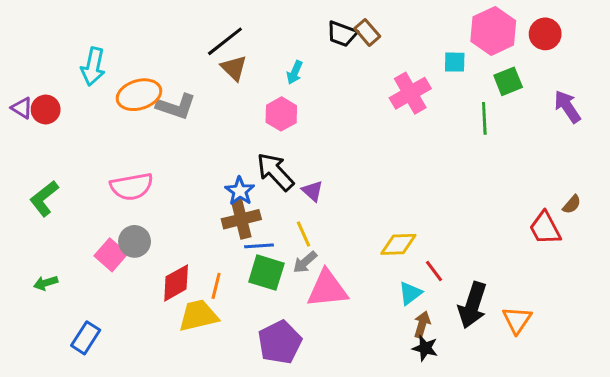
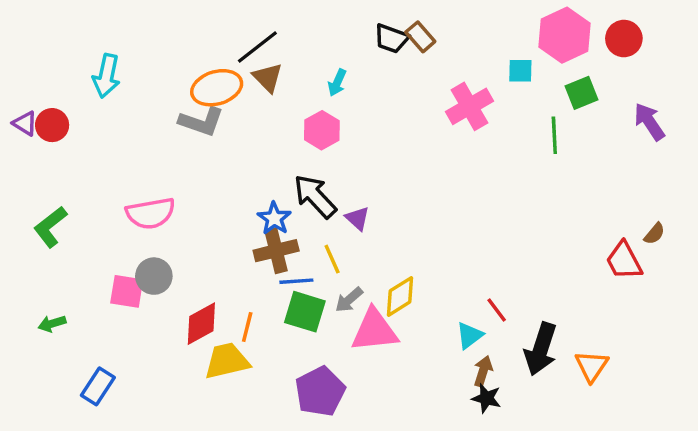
orange ellipse: (139, 95) -> (217, 88), moved
yellow line: (304, 234) -> (332, 259), moved
yellow diamond: (398, 244) -> (400, 296), moved, turned -30
pink square: (111, 255) -> (127, 291), turned -32

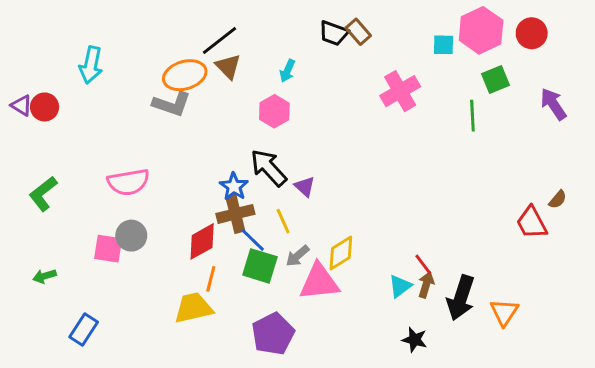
cyan square: (520, 71) -> (443, 45), moved
blue line: (296, 281) -> (253, 240), turned 48
red diamond: (201, 324) -> (202, 241), moved
brown arrow: (483, 371) -> (426, 285), moved

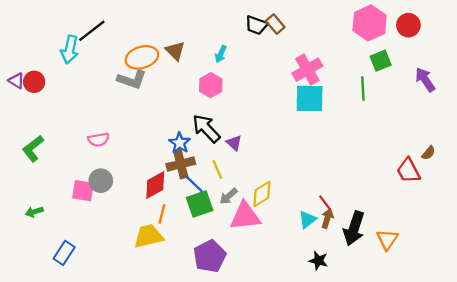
black line: (219, 40) -> (92, 31), moved
cyan square: (443, 45) -> (310, 98), moved, size x1.8
pink semicircle: (128, 182) -> (99, 140), size x0.7
green square: (260, 266) -> (200, 204), turned -36

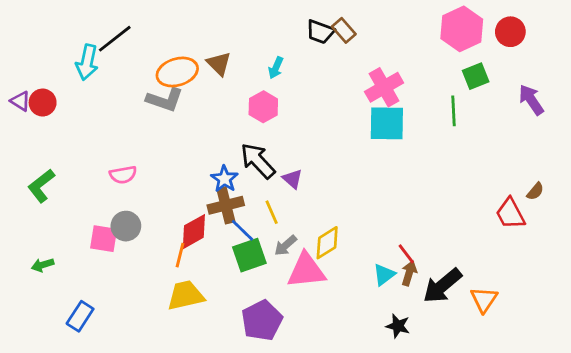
orange line: (162, 214) -> (180, 255), moved
black arrow: (354, 228) -> (442, 286), turned 32

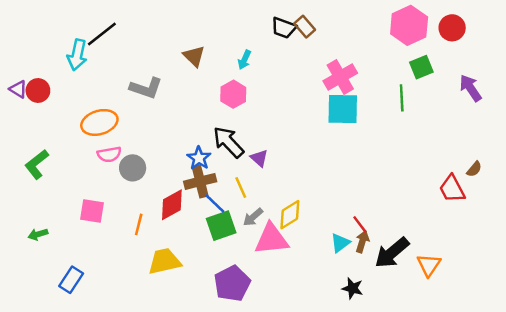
orange ellipse: (177, 72) -> (99, 122), moved
gray circle: (126, 226) -> (133, 168), moved
orange line: (180, 255) -> (139, 224), moved

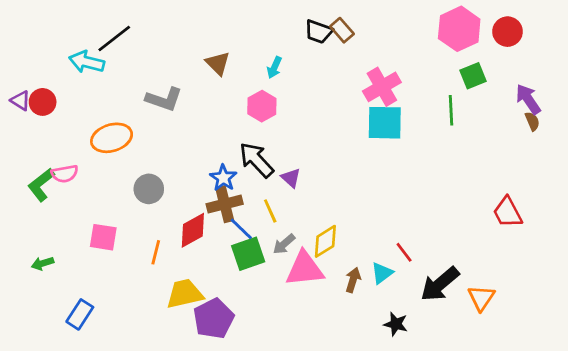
cyan arrow: (77, 55) -> (87, 62), turned 92
pink semicircle: (109, 154) -> (65, 174), moved
brown semicircle: (474, 169) -> (532, 121), moved, turned -63
brown arrow: (362, 242) -> (353, 280), moved
purple pentagon: (232, 283) -> (214, 319), moved

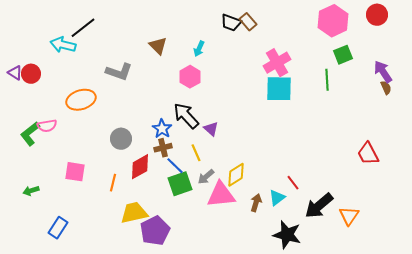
red circle: (508, 32) -> (377, 15), moved
gray circle: (149, 189) -> (121, 139), moved
brown cross: (225, 204) -> (163, 148), size x0.7
black star: (396, 324) -> (287, 235), size x1.6

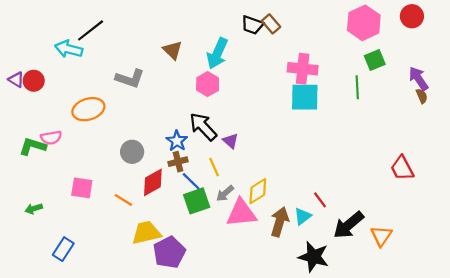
cyan arrow: (199, 49) -> (217, 53), size x1.8
pink cross: (277, 63) -> (303, 69), turned 36
green L-shape: (30, 134) -> (33, 146), turned 55
orange line: (113, 183) -> (123, 200), turned -72
brown arrow: (256, 203) -> (280, 222), size x1.5

